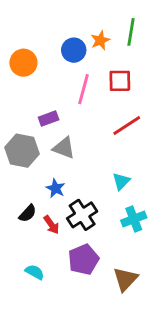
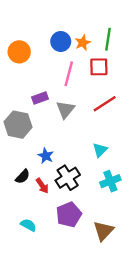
green line: (131, 32) -> (108, 39), moved
orange star: (100, 40) -> (83, 43), moved
gray triangle: (64, 148) -> (65, 110), moved, turned 48

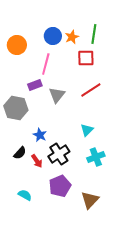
pink line: (69, 74) -> (46, 64), moved

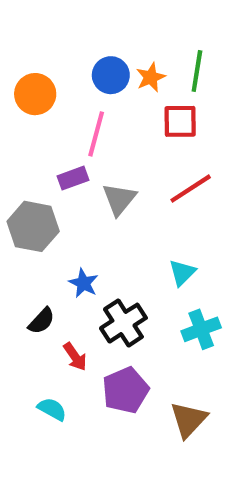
red arrow: (37, 161) -> (75, 357), moved

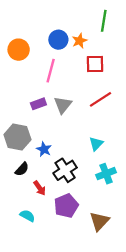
green line: (197, 71) -> (104, 21), moved
purple rectangle: (73, 178) -> (38, 104), moved
gray hexagon: (33, 226) -> (17, 137), moved

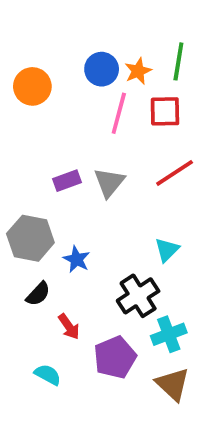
green line: (104, 21) -> (178, 61), moved
pink line: (51, 71) -> (119, 113), moved
black cross: (65, 170) -> (138, 296), moved
cyan cross: (106, 174) -> (169, 334), moved
brown triangle: (99, 221) -> (173, 384), turned -30

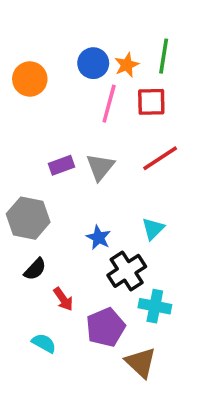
blue star: (77, 259) -> (98, 237), moved
cyan cross: (169, 334) -> (155, 306), turned 32
brown triangle: (173, 384) -> (141, 363), moved

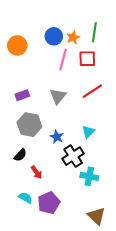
purple rectangle: (62, 165) -> (22, 95), moved
gray hexagon: (28, 218) -> (29, 125), moved
purple pentagon: (106, 327) -> (49, 203), moved
brown triangle: (141, 363) -> (96, 216), moved

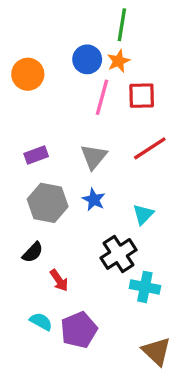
green line: (94, 32) -> (122, 25), moved
blue star: (57, 137) -> (94, 200), moved

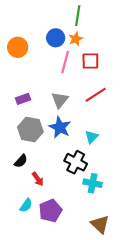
blue star: (94, 200) -> (60, 127), size x1.5
black cross: (119, 254) -> (76, 162), turned -30
cyan semicircle: (41, 322) -> (26, 205), turned 96

